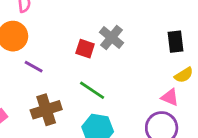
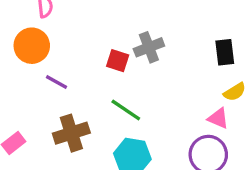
gray cross: (111, 37) -> (149, 47), turned 30

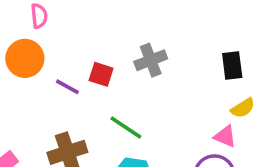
red square: (118, 61) -> (101, 74), moved
purple line: (57, 82) -> (67, 87), moved

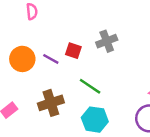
orange circle: (25, 58) -> (22, 59), moved

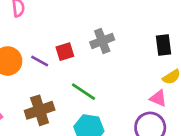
red square: (73, 51) -> (65, 52), turned -35

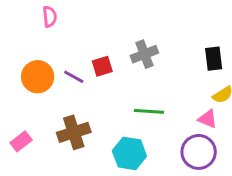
green line: (84, 92) -> (149, 111), moved, turned -30

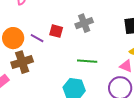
red square: (102, 66) -> (56, 31), turned 32
brown cross: (74, 132) -> (22, 62), moved

